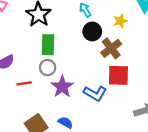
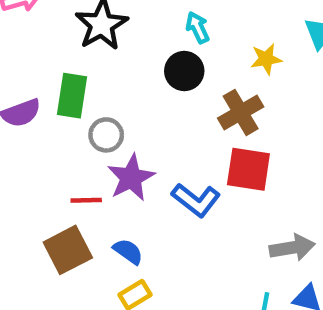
black circle: (92, 31) -> (184, 71), moved
green rectangle: (48, 45) -> (72, 96), moved
red line: (24, 83) -> (86, 200), moved

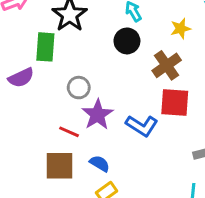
green rectangle: (72, 96) -> (45, 47), moved
red line: (86, 200) -> (69, 132), turned 30
brown square: (68, 250) -> (60, 166), turned 32

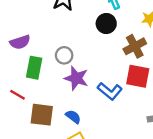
green rectangle: (45, 47) -> (34, 68), moved
purple star: (98, 115) -> (76, 78), turned -30
red line: (69, 132) -> (17, 95), moved

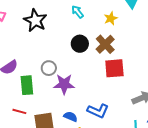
black circle: (106, 24) -> (80, 44), moved
blue L-shape: (110, 91) -> (98, 111), moved

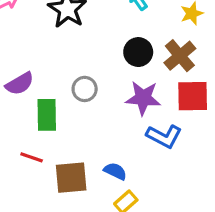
purple star: (64, 84) -> (143, 98), moved
blue L-shape: (98, 111) -> (164, 136), moved

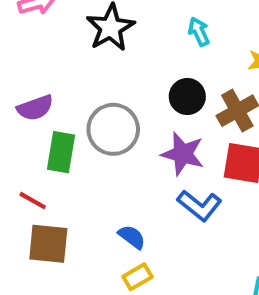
gray circle: (85, 89) -> (113, 129), size x1.6
brown square: (71, 178) -> (48, 244), moved

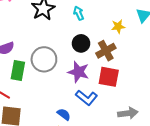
cyan arrow: (199, 32) -> (79, 13), moved
blue semicircle: (132, 237) -> (64, 114), moved

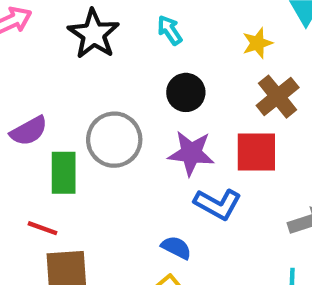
brown cross: (106, 51) -> (278, 97), moved

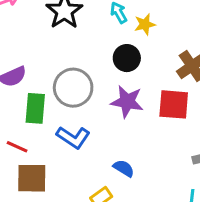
yellow star: (257, 43) -> (145, 24), moved
blue L-shape: (218, 204) -> (73, 137), moved
blue semicircle: (176, 248) -> (124, 168), moved

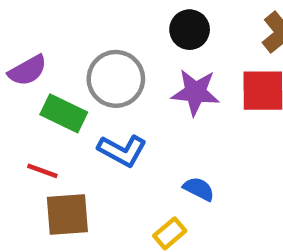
green rectangle: (35, 108) -> (64, 113), turned -64

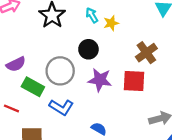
black circle: (190, 30) -> (88, 49), moved
red line: (42, 171) -> (11, 108), moved

